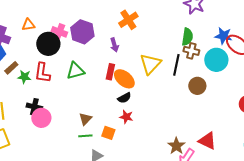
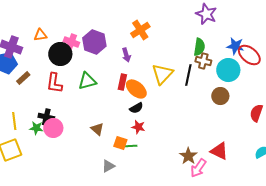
green star: (24, 77) -> (36, 128), moved
brown circle: (197, 86) -> (220, 96), moved
brown triangle: (85, 119) -> (97, 129), turned -32
green line: (85, 136) -> (130, 146), moved

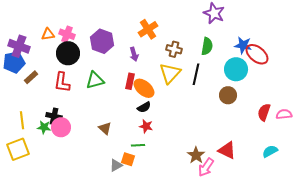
pink cross: (71, 42) -> (67, 34), moved
brown cross: (203, 61) -> (174, 49), moved
orange square: (120, 143) -> (128, 159), moved

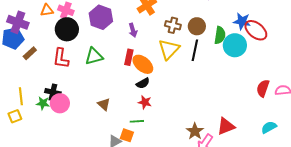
green semicircle: (207, 46) -> (220, 35), moved
brown circle: (228, 95) -> (197, 26), moved
yellow square: (18, 149) -> (15, 116), moved, size x0.6
red triangle: (227, 150) -> (226, 126), turned -48

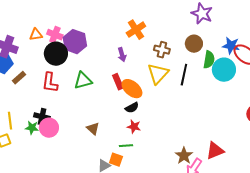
purple hexagon: (101, 17) -> (75, 42), moved
brown circle: (197, 26) -> (194, 44), moved
red rectangle: (129, 57) -> (118, 82), turned -35

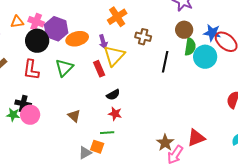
brown circle: (194, 44) -> (184, 30), moved
yellow triangle: (158, 74) -> (114, 56), moved
green triangle: (83, 81) -> (64, 68), turned -30
orange ellipse: (132, 89) -> (77, 39), moved, turned -55

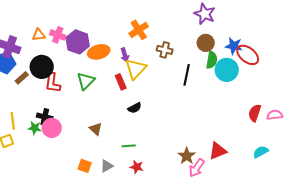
black circle: (37, 41) -> (42, 67), moved
red star: (115, 114) -> (137, 167), moved
orange square: (97, 147) -> (85, 166), moved

